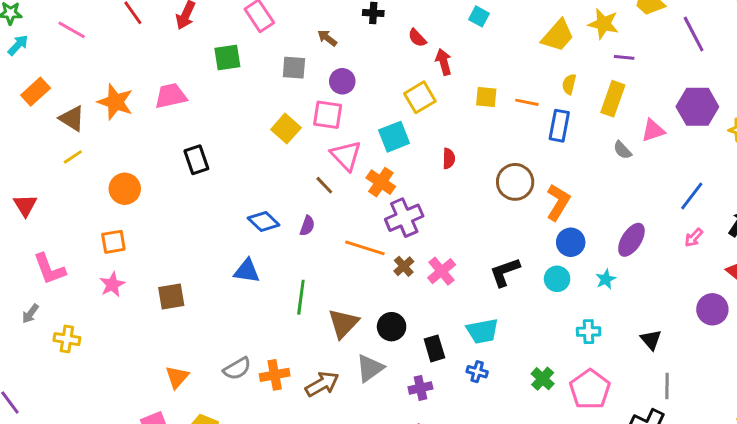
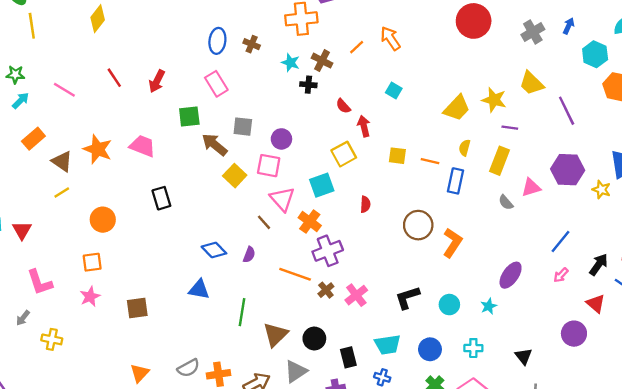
brown arrow: (327, 38) -> (215, 145), moved, size x1.6
pink trapezoid: (171, 96) -> (143, 146), turned 32
blue circle: (571, 242) -> (430, 349), moved

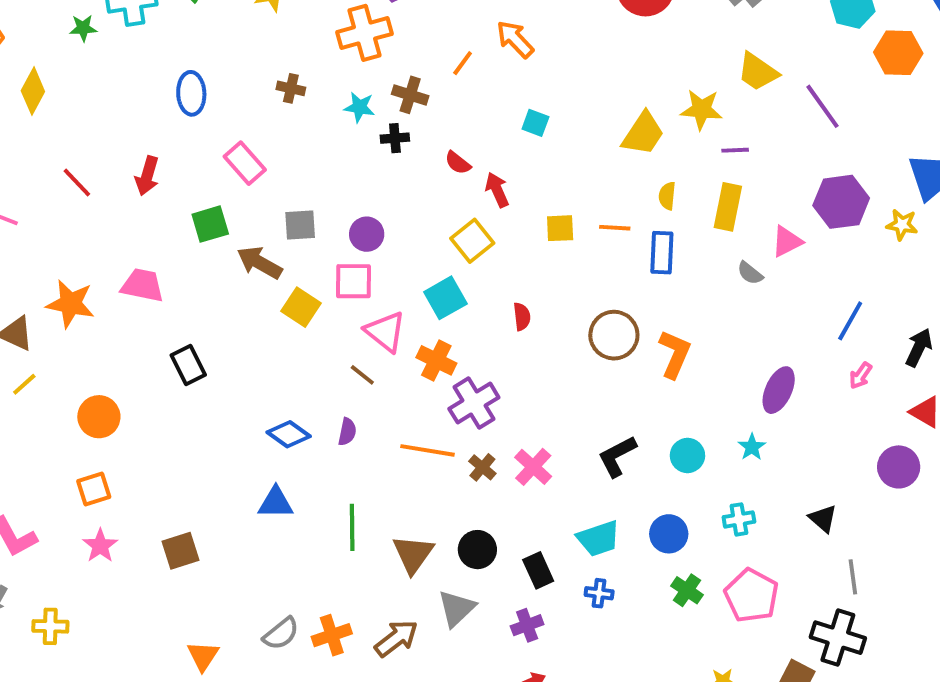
blue ellipse: (217, 41) -> (191, 93), moved

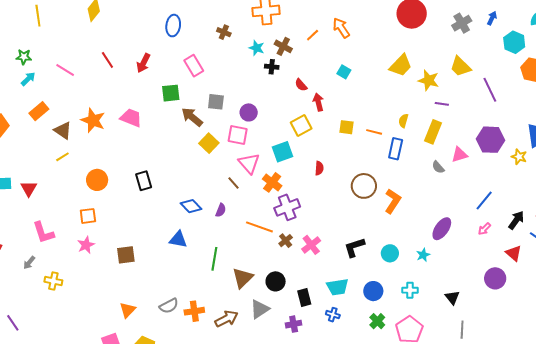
yellow trapezoid: (643, 134) -> (401, 65), moved
black rectangle: (188, 365) -> (144, 181), moved

